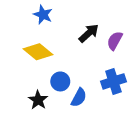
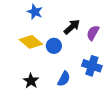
blue circle: (60, 81) -> (54, 46), moved
blue cross: (113, 81) -> (92, 66), turned 36

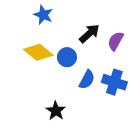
blue semicircle: (64, 79) -> (87, 80), moved
black star: (31, 81) -> (56, 111), moved

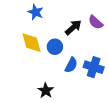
purple semicircle: (116, 41) -> (96, 22), moved, turned -77
yellow diamond: (38, 52) -> (31, 43), turned 35

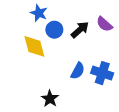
blue circle: (55, 47) -> (54, 30), moved

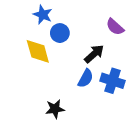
black arrow: (80, 30) -> (94, 54), moved
black star: (50, 99) -> (55, 109), turned 30

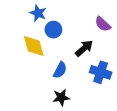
blue semicircle: (86, 78) -> (60, 70), moved
black star: (55, 109) -> (61, 97), moved

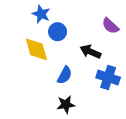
black arrow: (84, 48) -> (90, 52), turned -114

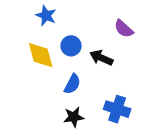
blue circle: (58, 32) -> (71, 46), moved
blue cross: (108, 78) -> (117, 109), moved

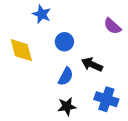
yellow diamond: (41, 55) -> (21, 50), moved
black arrow: (101, 58) -> (92, 64), moved

